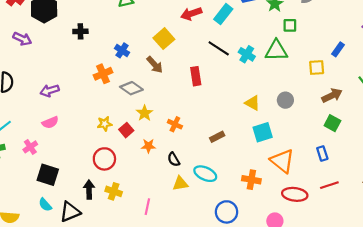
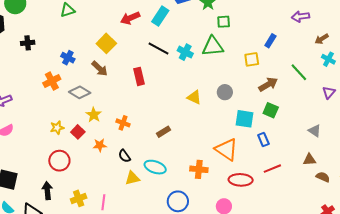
cyan square: (263, 132) -> (245, 119), moved, turned 30
yellow cross: (114, 191) -> (79, 198), moved, turned -35

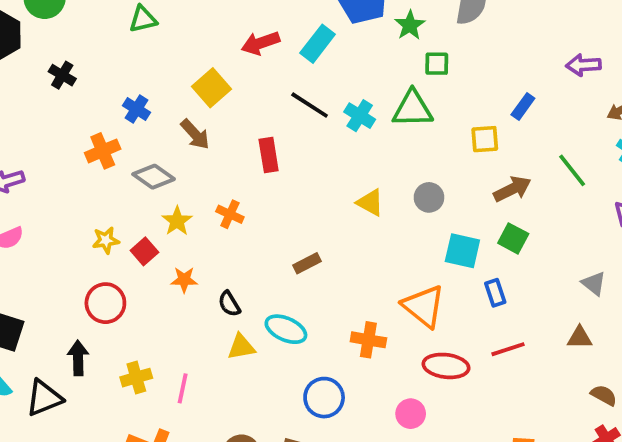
black cross: (28, 43) -> (62, 75), turned 32
orange cross: (123, 123) -> (230, 214), moved
brown semicircle: (323, 177) -> (604, 395), moved

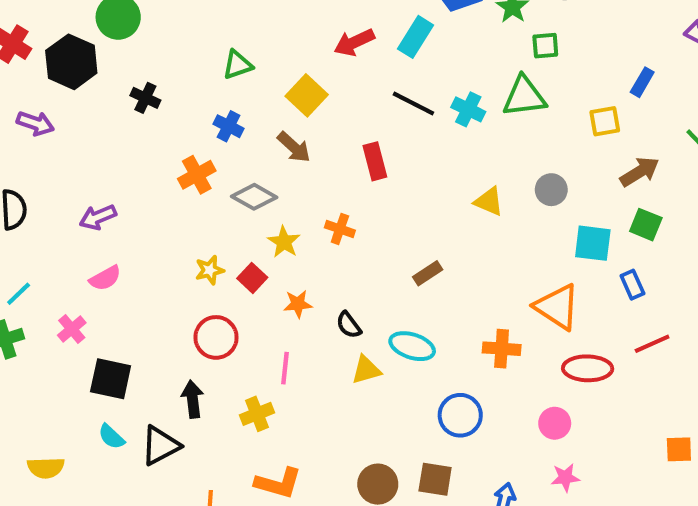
green triangle: (143, 19) -> (238, 65), moved
pink line: (183, 388) -> (285, 368), moved

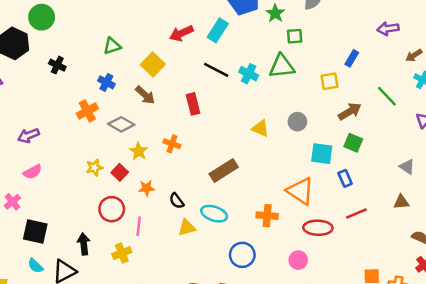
brown rectangle: (428, 273) -> (224, 171), size x1.6
red circle: (216, 337) -> (112, 209), moved

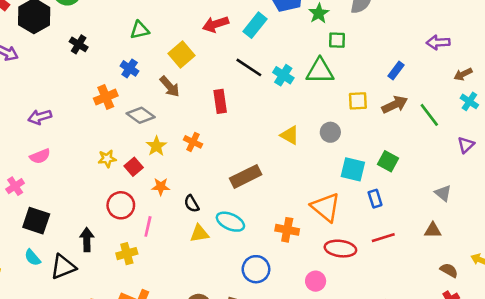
yellow square: (329, 81) -> (358, 101), moved
brown arrow: (350, 111) -> (395, 105), moved

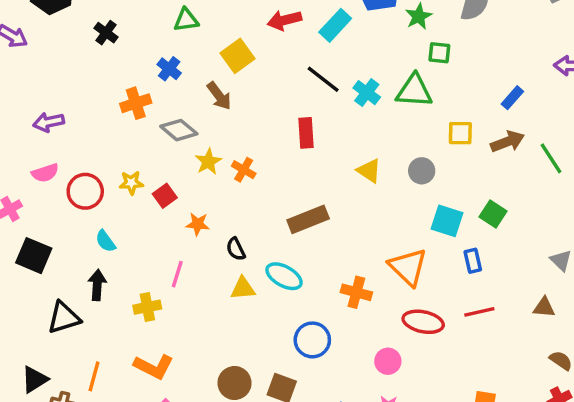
red rectangle: (220, 101) -> (306, 133), moved
yellow star: (156, 146) -> (208, 162), moved
red circle: (121, 205) -> (85, 191), moved
cyan semicircle: (32, 258) -> (106, 241), moved

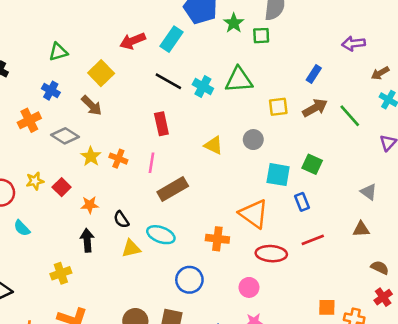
green square: (439, 53) -> (261, 36), moved
pink line: (177, 274) -> (151, 163), moved
black arrow: (97, 285) -> (87, 240), moved

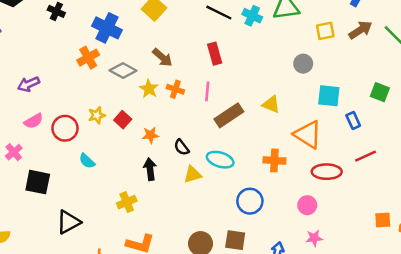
blue cross: (51, 91) -> (107, 28), size x1.6
brown arrow: (92, 105) -> (162, 57), moved
yellow triangle: (213, 145) -> (271, 104), moved
green square: (312, 164) -> (380, 92), moved

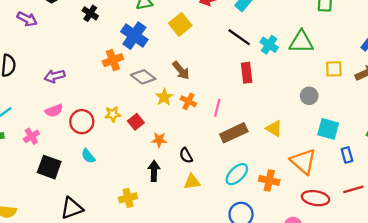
red rectangle: (215, 54) -> (247, 73), moved
cyan ellipse: (220, 160) -> (237, 174), moved, turned -70
cyan semicircle: (87, 161) -> (88, 156), moved

